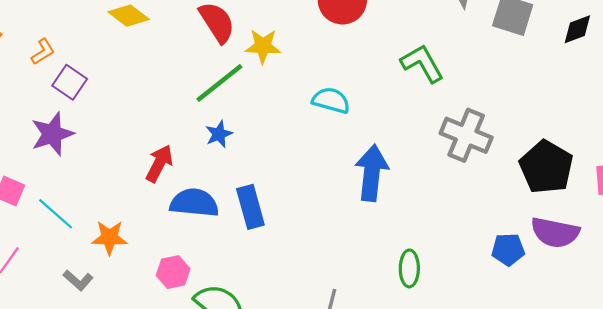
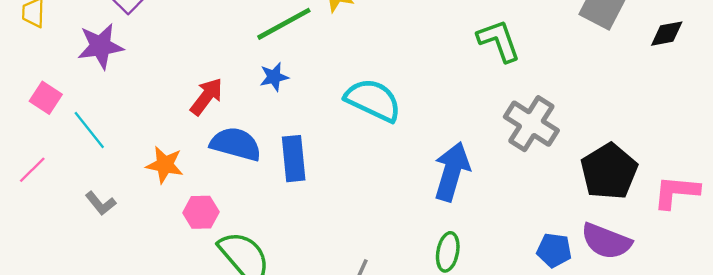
cyan semicircle: (331, 100) -> (373, 100), moved, size x1.4
blue arrow: (372, 173) -> (452, 172), moved
orange star: (109, 238) -> (165, 165), moved

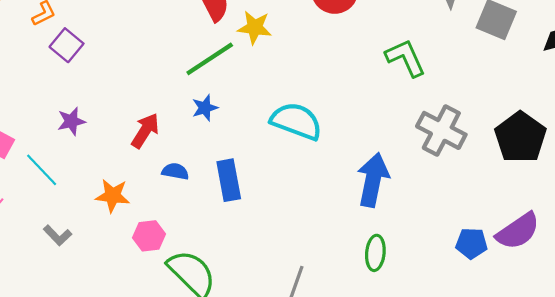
purple star: (100, 46) -> (71, 121), moved, size x0.7
blue semicircle: (236, 144) -> (175, 171), size x0.6
black pentagon: (609, 171) -> (520, 137), moved
purple semicircle: (606, 241) -> (518, 231), turned -51

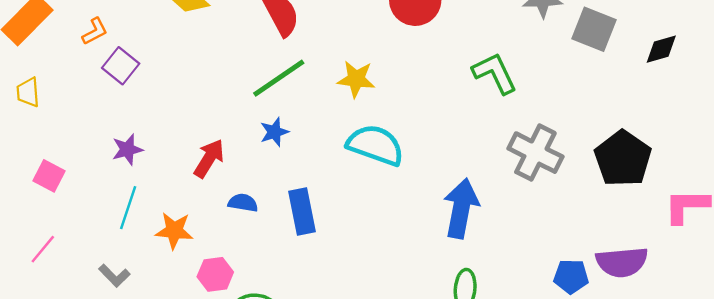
yellow star: (255, 27) -> (356, 79), moved
cyan line: (42, 170) -> (128, 208), moved, turned 63
purple semicircle: (518, 231) -> (622, 262), turned 30

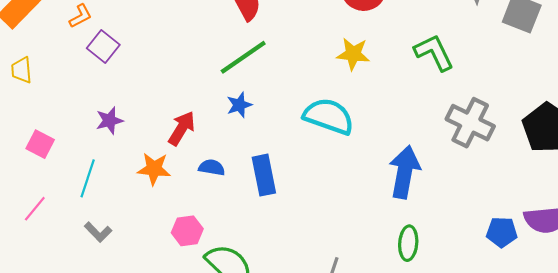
yellow star: (356, 79) -> (353, 54), moved
cyan line: (128, 208) -> (88, 178), moved
orange star: (174, 231) -> (154, 169), moved

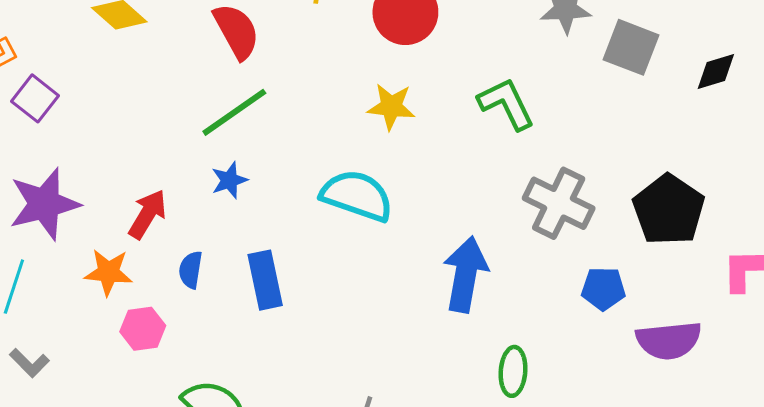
purple star: (109, 121) -> (44, 204), size x1.8
blue semicircle: (212, 167) -> (191, 270), turned -90
pink hexagon: (187, 231) -> (143, 329), moved
blue pentagon: (502, 232) -> (603, 289), moved
green ellipse: (408, 243) -> (513, 371), moved

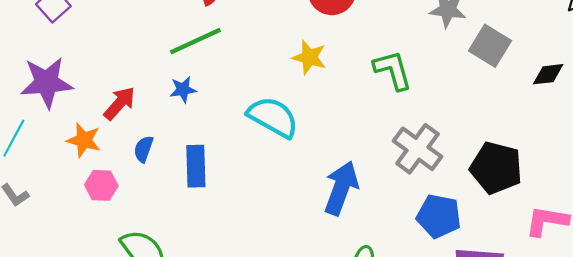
black pentagon: (669, 210) -> (496, 168), turned -30
blue pentagon: (603, 289) -> (439, 216), size x1.4

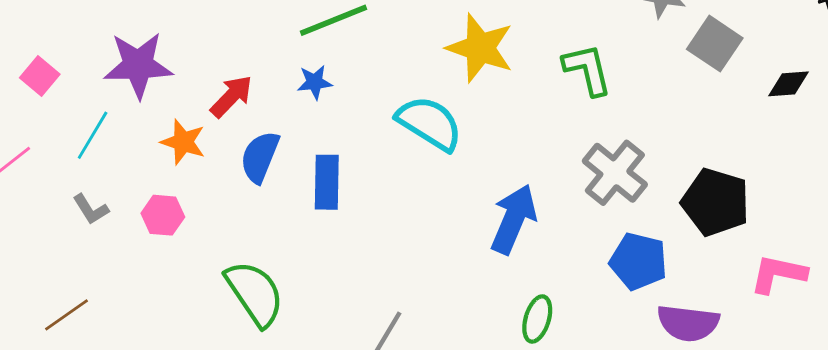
yellow star: (309, 57) -> (480, 48), size x1.5
blue semicircle: (143, 149) -> (260, 157), size x1.5
pink hexagon: (101, 185) -> (163, 215), moved

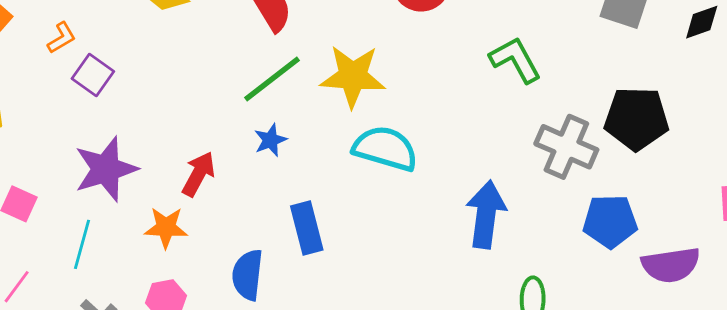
yellow star: (480, 48) -> (353, 76), moved
blue semicircle: (260, 157) -> (248, 275), moved
black pentagon: (716, 202) -> (636, 119), moved

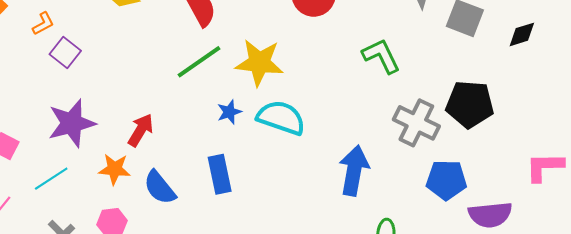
blue star: (270, 140) -> (229, 112), moved
cyan line: (82, 244) -> (51, 179), turned 39
blue semicircle: (248, 275) -> (160, 188), moved, turned -48

